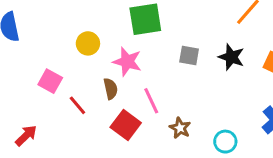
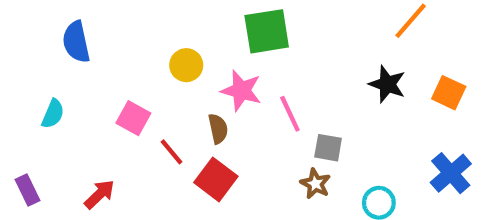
gray square: (189, 56) -> (328, 148), moved
pink line: (151, 101) -> (290, 114), moved
red square: (126, 125) -> (216, 179), moved

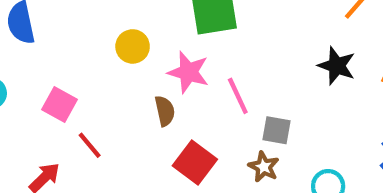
pink square: (133, 118) -> (60, 104), moved
red line: (171, 152) -> (90, 145), moved
red square: (216, 179) -> (195, 162), moved

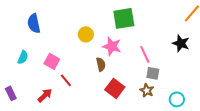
pink line: (238, 96) -> (145, 54), moved

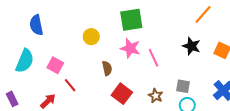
pink star: (112, 46) -> (130, 48), moved
cyan semicircle: (23, 57) -> (25, 61), size x1.6
gray square: (153, 73) -> (183, 86), moved

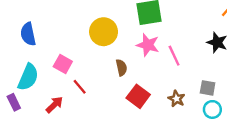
blue semicircle: (36, 25) -> (28, 34), moved
yellow circle: (91, 37) -> (104, 32), size x1.5
cyan semicircle: (25, 61) -> (28, 77), moved

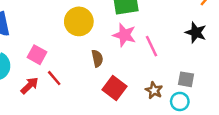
red arrow: (54, 105) -> (30, 85), moved
cyan circle: (212, 109) -> (180, 101), moved

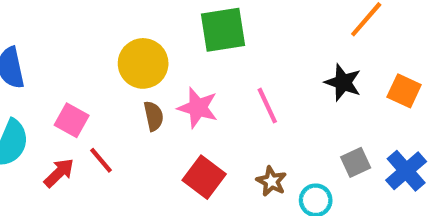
pink star: (124, 35) -> (198, 108), moved
brown semicircle: (97, 58) -> (154, 116), moved
gray square: (186, 79) -> (356, 162), moved, turned -35

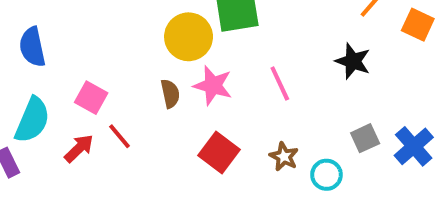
yellow circle: (143, 63) -> (189, 37), moved
orange square: (404, 91) -> (418, 25), moved

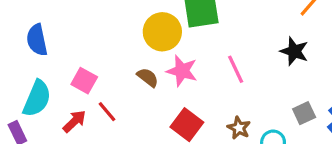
brown semicircle: (170, 94) -> (148, 77), turned -40

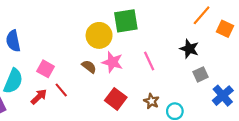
gray square: (304, 113) -> (200, 74), moved

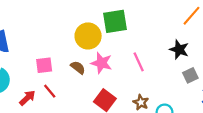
pink square: (46, 69) -> (44, 65), moved, turned -36

